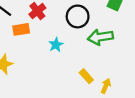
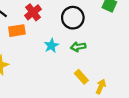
green arrow: (100, 37) -> (78, 47), moved, size x0.6

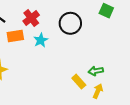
cyan star: (51, 46) -> (41, 40), moved
green arrow: (78, 47) -> (96, 71), moved

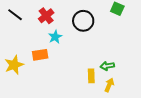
orange rectangle: (15, 36) -> (40, 55), moved
yellow rectangle: (79, 82) -> (91, 76), turned 40

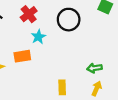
yellow rectangle: (91, 76) -> (62, 87), moved

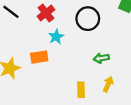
green arrow: (94, 68) -> (101, 58), moved
yellow arrow: (97, 89) -> (108, 84), moved

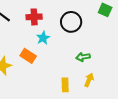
red cross: (46, 13) -> (34, 17), turned 35
orange rectangle: (39, 57) -> (28, 56), turned 42

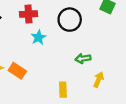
orange rectangle: (28, 56) -> (17, 71), moved
yellow arrow: (89, 80) -> (99, 80), moved

